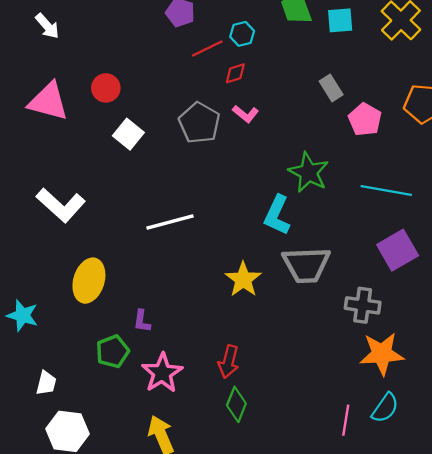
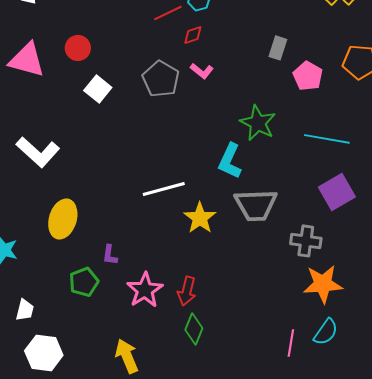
gray rectangle: (331, 88) -> (278, 48), turned 50
white line: (170, 222) -> (164, 189), moved
pink star: (162, 373) -> (145, 290), moved

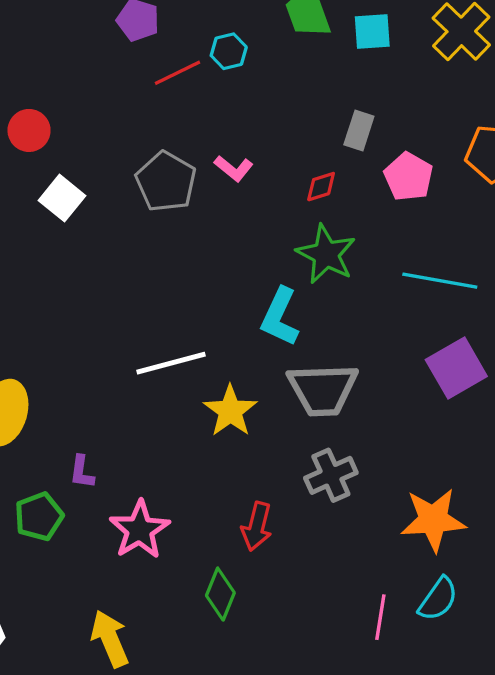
red diamond: (193, 35) -> (321, 187), moved
gray cross: (306, 241) -> (331, 475), moved, turned -32
red arrow: (187, 291) -> (257, 526), moved

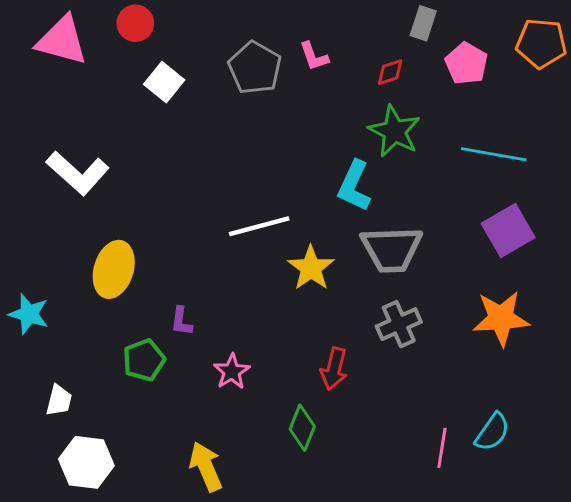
pink L-shape: (234, 168) -> (314, 56), turned 32
orange star: (433, 520) -> (501, 318), moved
pink star: (140, 530) -> (232, 372), size x0.7

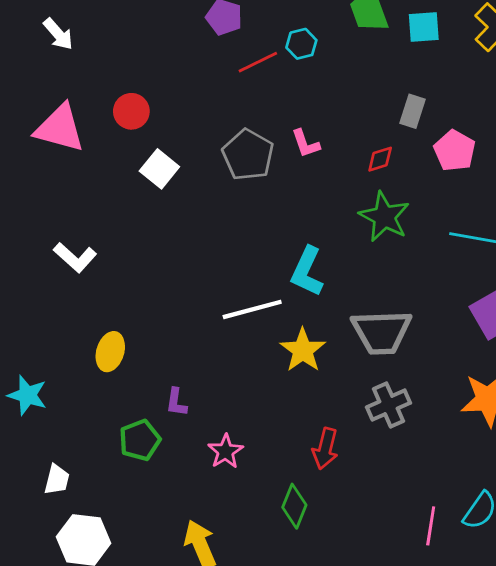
white L-shape: (78, 173) -> (75, 257), size x0.7
cyan L-shape: (354, 186) -> (307, 272), moved
yellow ellipse: (114, 269) -> (110, 352), size x0.7

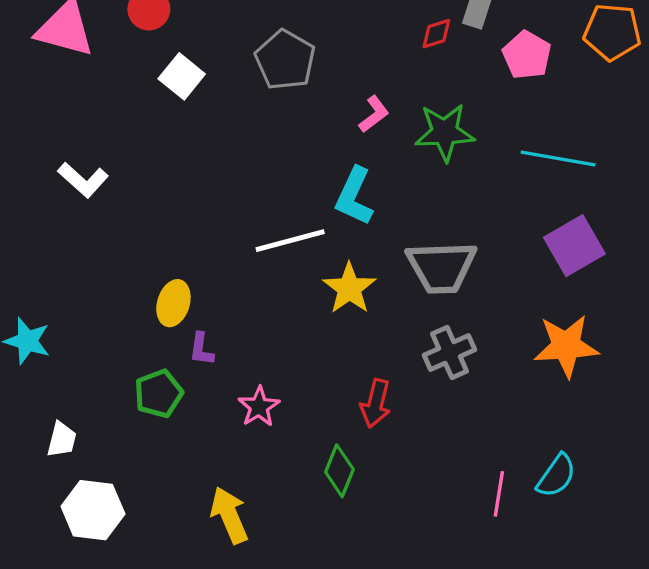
pink L-shape: (306, 144) -> (374, 114), moved, turned -108
red diamond: (380, 159) -> (436, 34), moved
green star: (384, 217) -> (445, 132), turned -30
yellow ellipse: (110, 352) -> (173, 303), moved

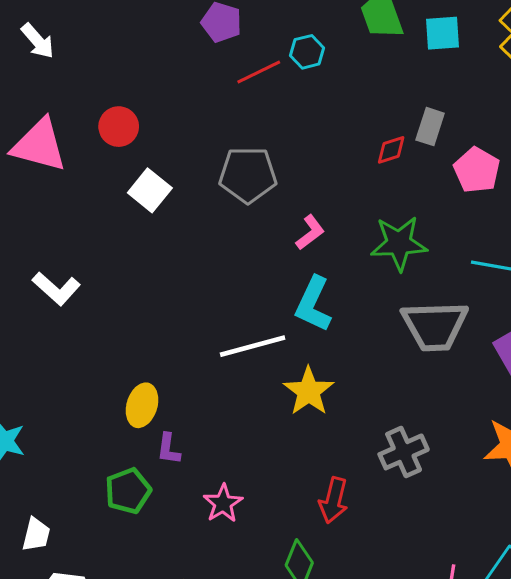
gray pentagon: (285, 60) -> (248, 175), turned -30
pink L-shape: (374, 114) -> (310, 232), moved
gray trapezoid: (441, 267) -> (435, 326), moved

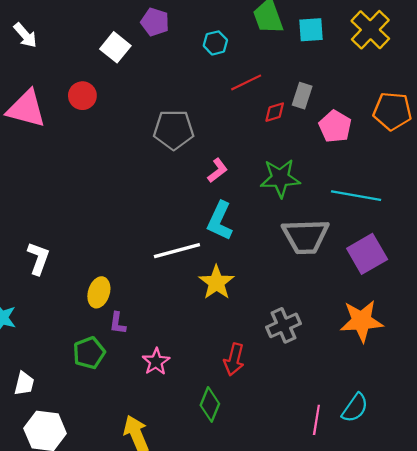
red line: (259, 72) -> (246, 82), moved
white square: (150, 190) -> (115, 47), moved
white L-shape: (56, 288) -> (38, 258), moved, turned -112

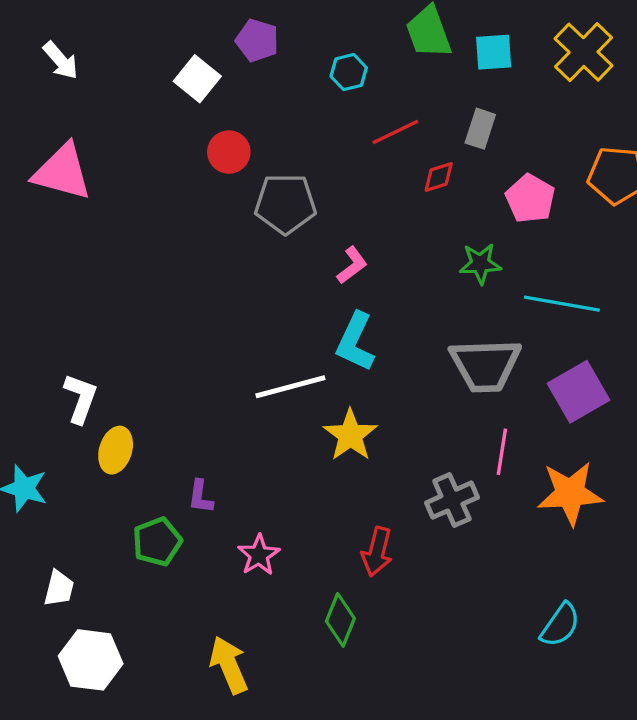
red circle: (82, 96) -> (229, 152), moved
gray rectangle: (302, 96) -> (480, 129), moved
green star: (280, 178) -> (480, 264), moved, size x0.7
yellow ellipse: (99, 292) -> (116, 450), moved
pink line: (316, 420) -> (502, 452), moved

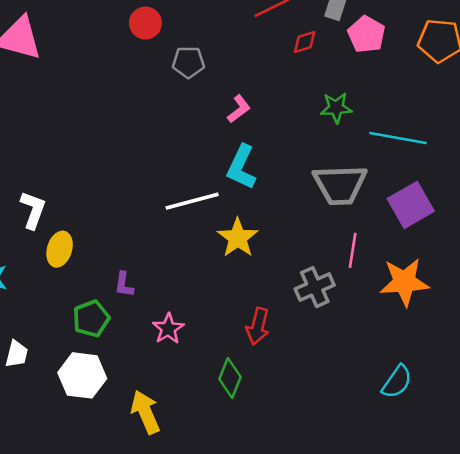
pink pentagon: (530, 199) -> (367, 34), moved
gray pentagon: (285, 204) -> (188, 62), size x0.7
white hexagon: (91, 660) -> (82, 375), moved

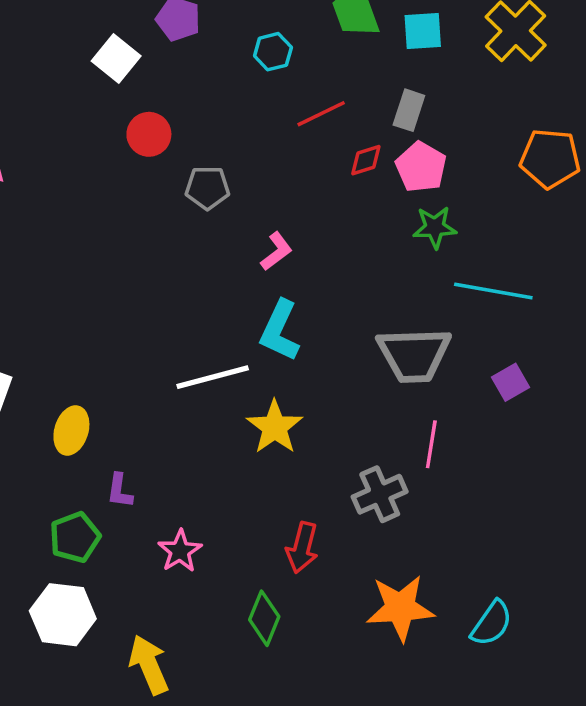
pink pentagon: (367, 34) -> (421, 167), moved
green star: (336, 108) -> (435, 227), moved
purple square: (411, 205) -> (511, 382), size x0.6
yellow ellipse: (60, 249) -> (71, 430), moved
orange star: (404, 282) -> (400, 608), moved

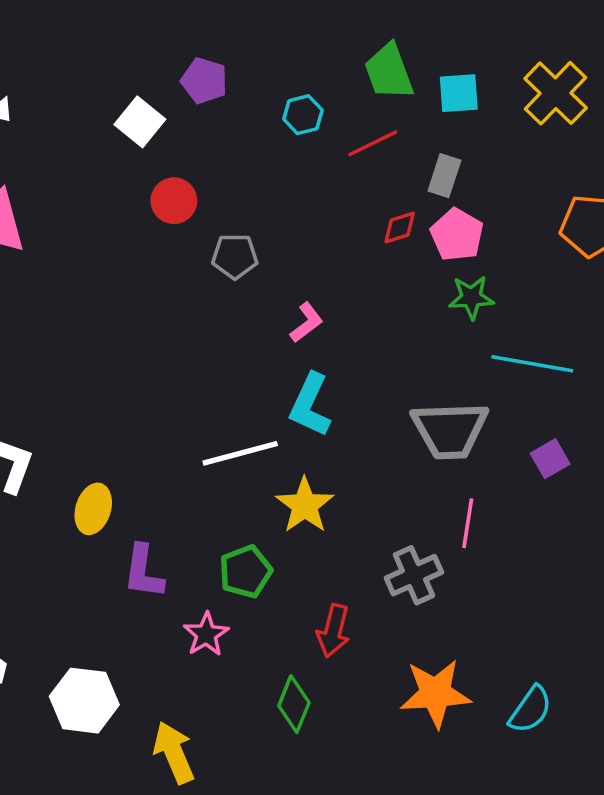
red line: (321, 114) -> (373, 143), moved
purple L-shape: (120, 491) -> (143, 572), size x1.5
green pentagon: (75, 537) -> (246, 572), moved

